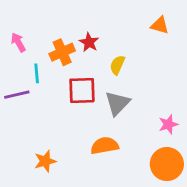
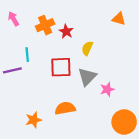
pink arrow: (18, 42) -> (13, 19), moved
orange cross: (62, 52) -> (45, 25), moved
pink star: (168, 124) -> (107, 89), moved
orange semicircle: (105, 146) -> (65, 108), moved

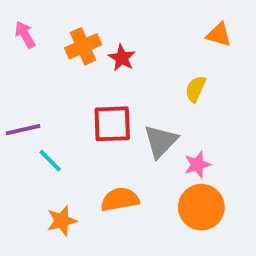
yellow semicircle: (87, 48) -> (196, 89), moved
cyan line: (27, 55) -> (50, 161), moved, turned -40
orange circle: (124, 122) -> (201, 207), moved

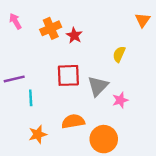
orange triangle: (219, 35) -> (143, 20), moved, turned 49
cyan line: (50, 161) -> (31, 98), turned 42
orange circle: (201, 207) -> (104, 139), moved

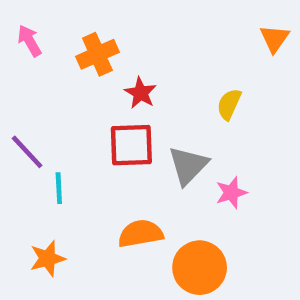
red star: (74, 35) -> (141, 93), moved
purple line: (14, 79) -> (27, 152), turned 60
orange star: (38, 134) -> (48, 259), moved

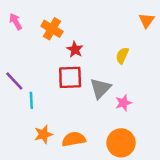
orange cross: (97, 54) -> (52, 29), turned -35
orange semicircle: (141, 234) -> (74, 139), moved
orange star: (48, 259) -> (43, 134), moved
orange circle: (200, 268) -> (121, 143), moved

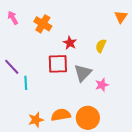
red star: (75, 49) -> (70, 43), moved
orange star: (43, 134) -> (36, 120), moved
orange circle: (121, 143) -> (88, 118), moved

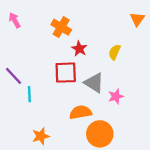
orange cross: (43, 24) -> (61, 27), moved
gray triangle: (83, 73) -> (94, 83), turned -42
orange semicircle: (61, 115) -> (80, 112), moved

